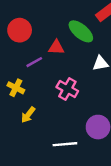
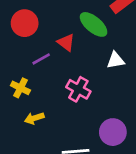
red triangle: (56, 47) -> (66, 42), turned 35
yellow arrow: (28, 115) -> (34, 118), turned 35

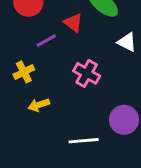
white triangle: (116, 60) -> (127, 42), turned 36
yellow cross: (20, 88) -> (24, 72), turned 36

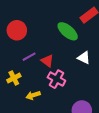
red triangle: (73, 23) -> (47, 61), moved
yellow arrow: (39, 105) -> (33, 95), moved

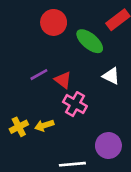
red circle: (17, 30) -> (54, 22), moved
yellow cross: (14, 78) -> (19, 127), moved

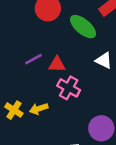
red triangle: (63, 80) -> (57, 64), turned -36
yellow cross: (19, 127) -> (14, 110), turned -30

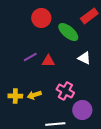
pink cross: (69, 88) -> (65, 91), moved
yellow cross: (14, 110) -> (15, 96), turned -32

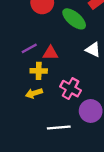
yellow cross: (15, 96) -> (39, 71), moved

